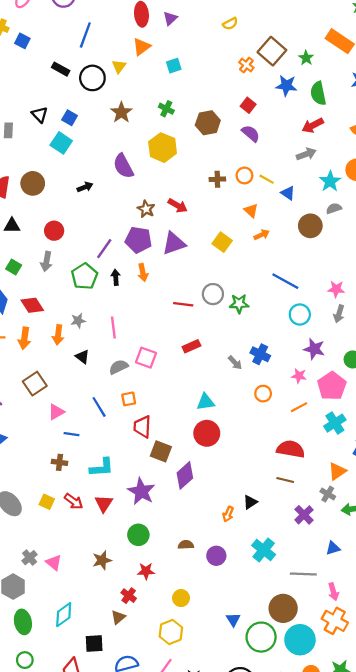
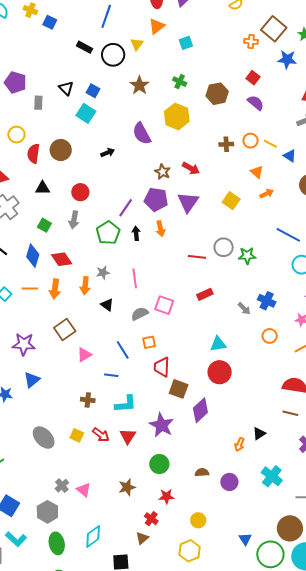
orange cross: (246, 65) -> (251, 41), turned -32
purple triangle: (174, 243) -> (188, 202), turned -35
blue line: (71, 434) -> (111, 375), moved

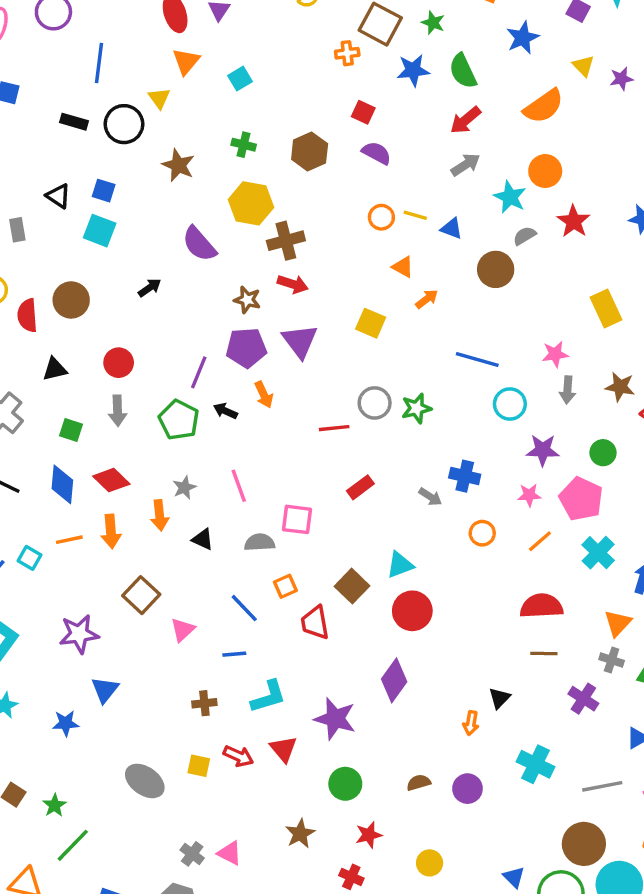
brown cross: (226, 144) -> (286, 241), moved, size x1.5
black arrow: (136, 233) -> (225, 411), turned -48
gray semicircle: (140, 314) -> (260, 542), turned 36
brown square: (179, 389) -> (352, 586), moved, turned 36

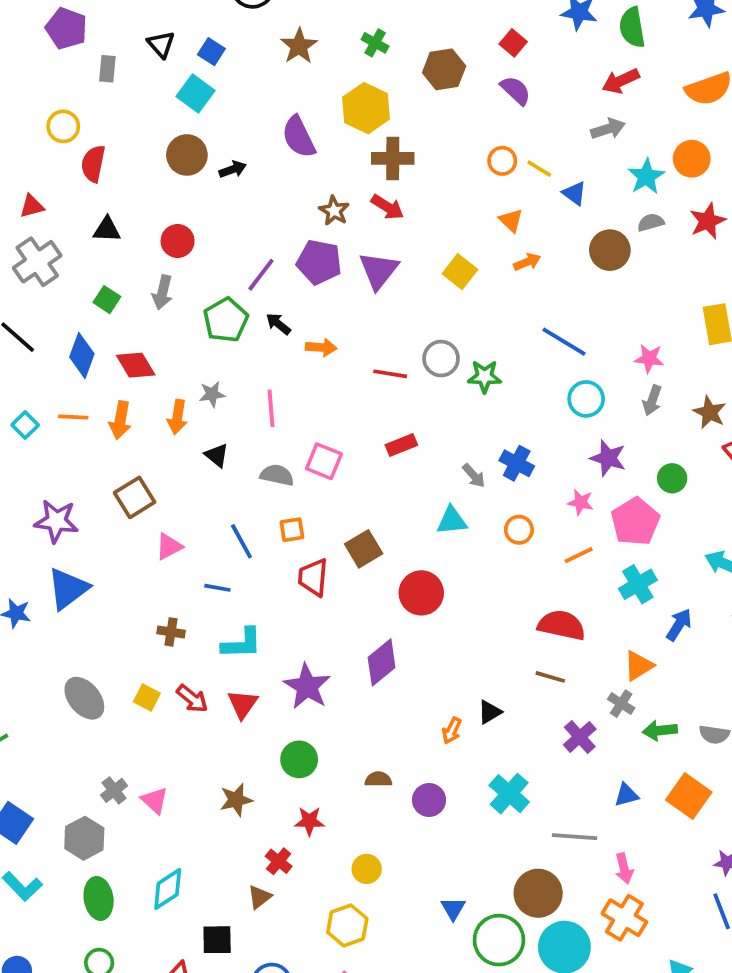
brown circle: (71, 300) -> (187, 155), moved
orange arrow: (264, 395) -> (321, 347), moved, turned -76
cyan triangle: (400, 565) -> (452, 521), moved
blue triangle: (105, 690) -> (68, 589), size x1.4

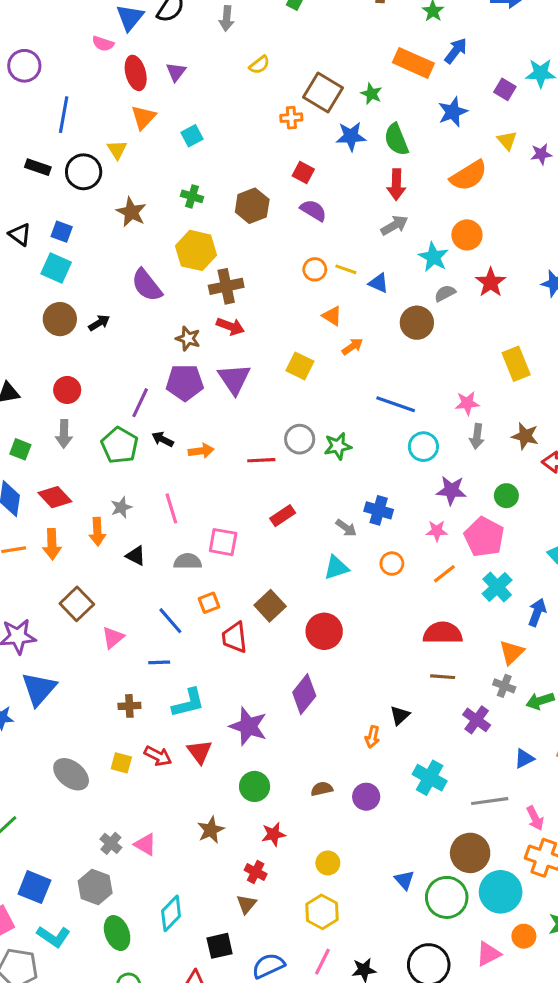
red arrow: (621, 81) -> (396, 185), turned -52

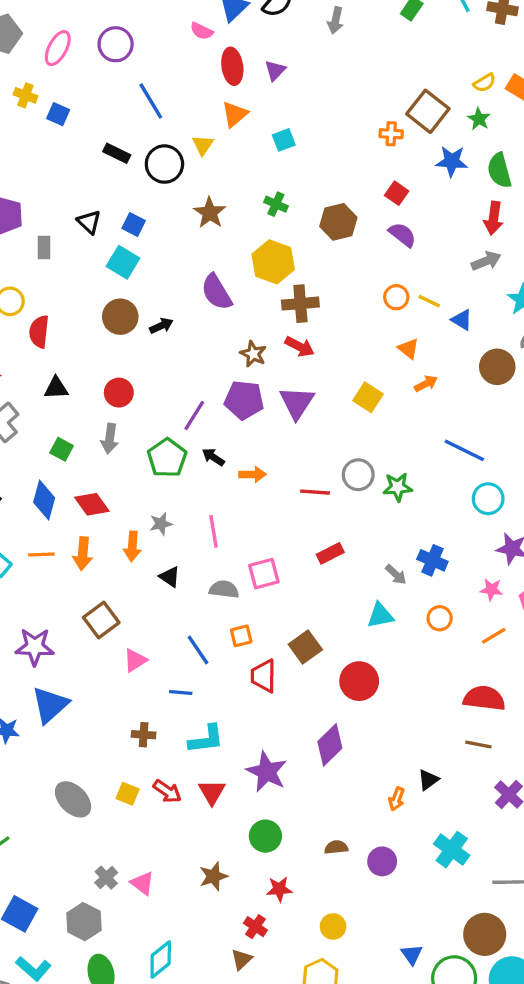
yellow semicircle: (259, 65) -> (485, 83), moved
blue line: (64, 115) -> (151, 101), turned -48
pink square: (223, 542) -> (264, 574), turned -32

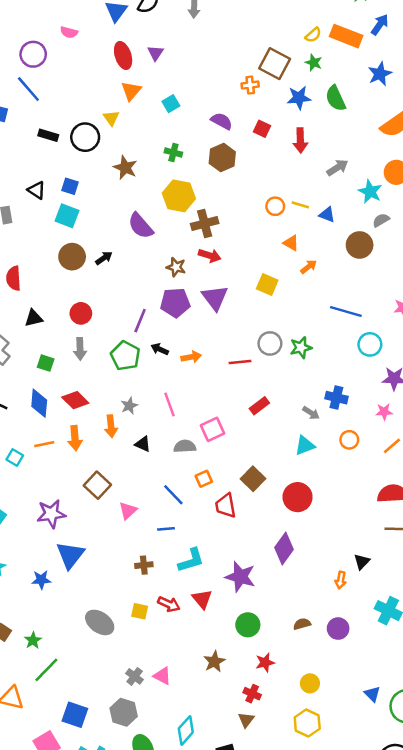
pink semicircle: (202, 31) -> (69, 32), moved
blue line: (151, 101) -> (28, 89), moved
red arrow: (494, 218) -> (300, 140), moved
purple semicircle: (402, 235) -> (222, 121), moved

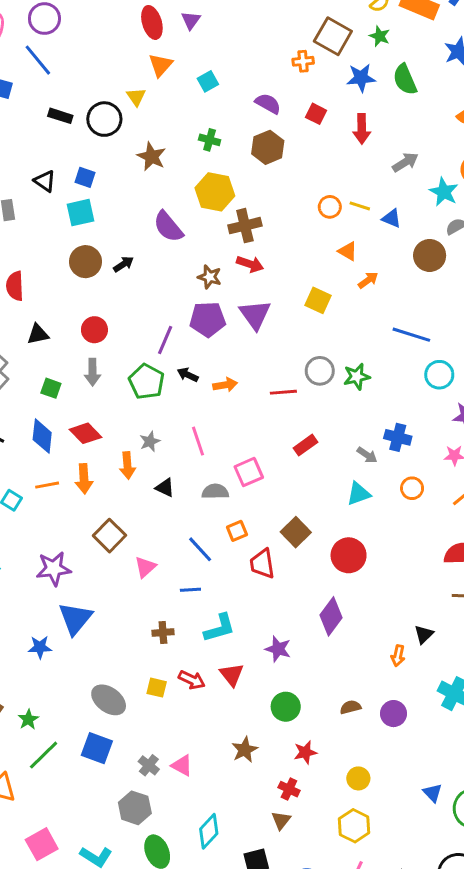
cyan square: (67, 216) -> (81, 213), turned -35
purple star: (240, 577) -> (278, 649), size x0.7
blue square: (75, 715) -> (97, 748), moved

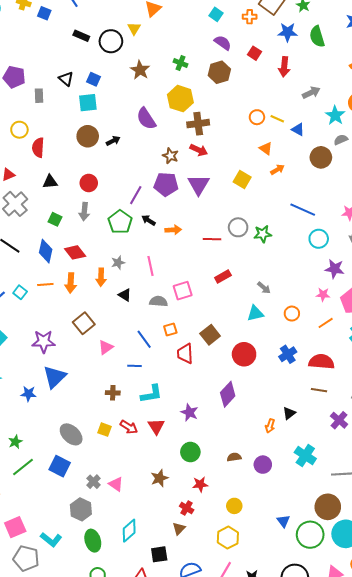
cyan square: (208, 81) -> (216, 14), moved, turned -32
blue cross: (398, 437) -> (288, 354), moved, turned 36

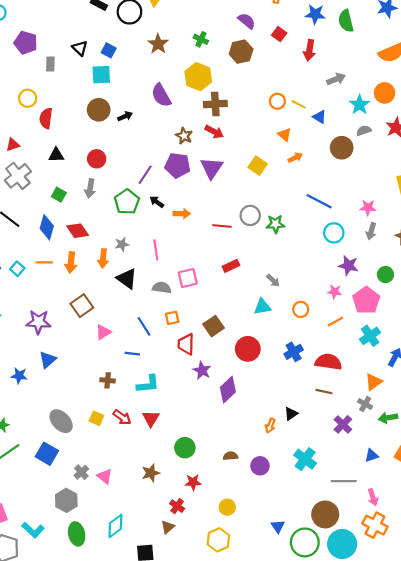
black triangle: (125, 295) -> (127, 279), size x1.5
blue triangle: (55, 377) -> (48, 360), size x0.7
purple star: (189, 412) -> (202, 370), moved

